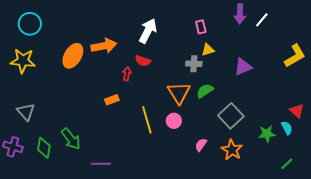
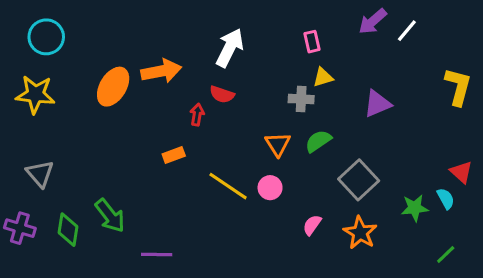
purple arrow: (240, 14) -> (373, 21), turned 48
yellow L-shape: (295, 56) -> (458, 87), turned -45
orange triangle: (179, 93) -> (278, 144), size x0.7
yellow line: (147, 120) -> (228, 186), turned -40

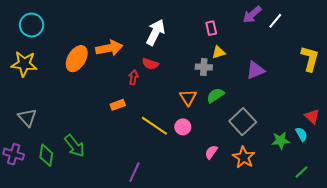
purple line: (157, 254) -> (134, 172), moved, turned -66

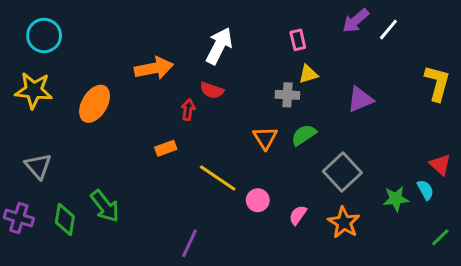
orange ellipse: (77, 59) -> (95, 104), moved
pink circle: (183, 127) -> (258, 200), moved
green line: (302, 172) -> (440, 237), moved

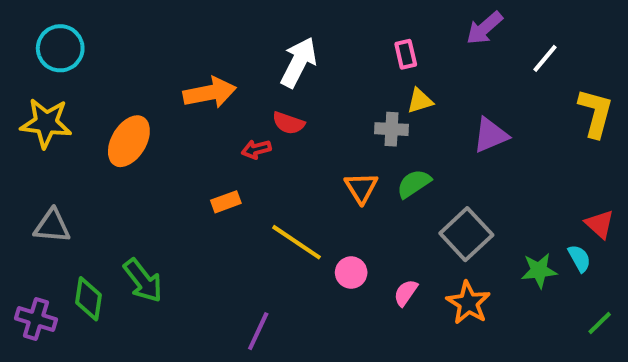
white line: (388, 30) -> (545, 58), moved
red arrow: (188, 110) -> (256, 149), turned -114
gray triangle: (38, 166) -> (52, 226), turned -44
purple cross: (19, 218) -> (36, 319), moved

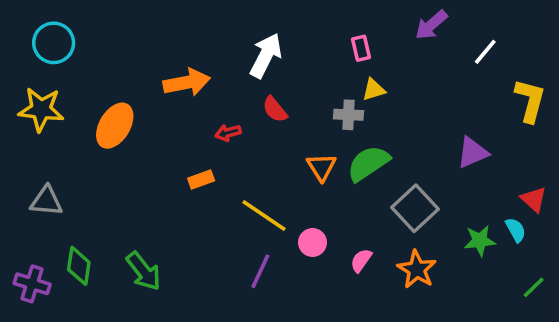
red semicircle: (288, 123) -> (275, 109), moved, turned 32
purple triangle: (491, 135) -> (473, 153), moved
green semicircle: (414, 184) -> (368, 163), size x1.4
green arrow: (143, 281) -> (144, 271), moved
purple line: (258, 331) -> (260, 271), moved

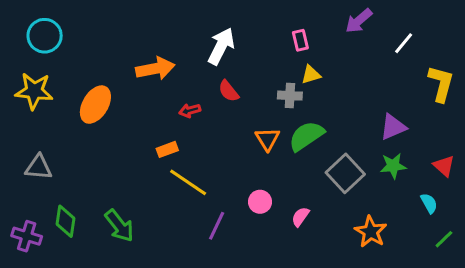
yellow line: (264, 215) -> (188, 182), moved
cyan semicircle: (516, 230) -> (429, 203), moved
green star: (480, 241) -> (393, 166), moved
orange star: (417, 269) -> (371, 232), moved

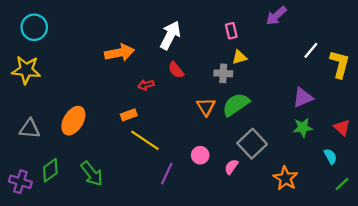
white line: (404, 43) -> (311, 50), moved
orange ellipse: (95, 105) -> (73, 121), moved
gray square: (345, 173) -> (252, 144), moved
green diamond: (66, 221) -> (50, 170), turned 45

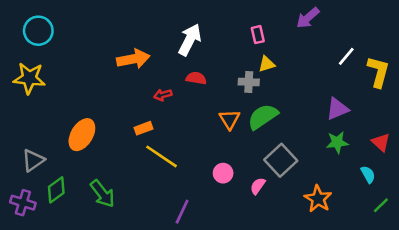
red semicircle: (176, 70) -> (196, 78), turned 138
gray triangle: (30, 129) -> (33, 160), moved, turned -40
purple line: (167, 174) -> (182, 212), moved

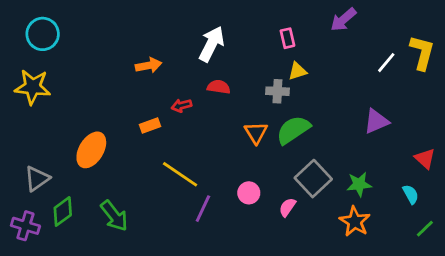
orange arrow: (133, 59) -> (149, 65), size x0.7
yellow L-shape: (378, 72) -> (422, 53), moved
orange rectangle: (144, 128) -> (150, 126), moved
green star: (337, 142) -> (359, 184), moved
purple line: (182, 212) -> (203, 209), moved

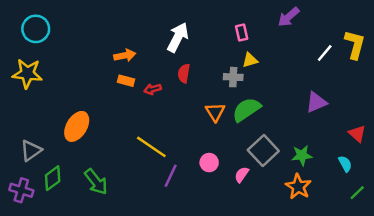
red semicircle: (219, 87) -> (184, 73), turned -90
orange rectangle: (150, 126) -> (126, 81), moved, turned 35

